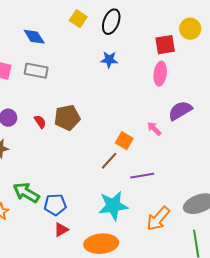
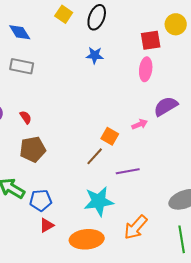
brown pentagon: (67, 118) -> (33, 149), moved
pink arrow: (154, 129) -> (140, 124), turned 112
orange arrow: (158, 219) -> (136, 227), moved

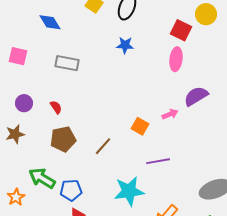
red square: (151, 40) -> (181, 30), turned 35
gray rectangle: (22, 66) -> (67, 63), moved
brown line: (95, 156) -> (103, 146), moved

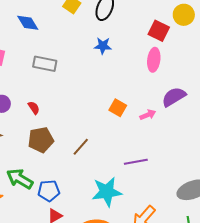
orange square: (140, 126) -> (118, 108), moved

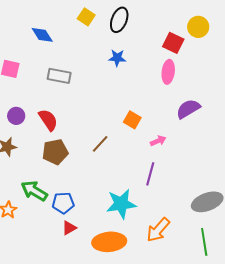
red semicircle: (34, 108) -> (48, 120), size x1.6
pink arrow: (148, 115) -> (158, 141), moved
brown line: (81, 147) -> (100, 144), moved
purple line: (136, 162) -> (150, 174), turned -65

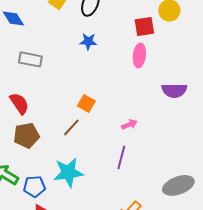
red square: (173, 43) -> (144, 26), turned -35
purple semicircle: (188, 109) -> (174, 90), moved, turned -150
orange square: (132, 120) -> (86, 103), moved
cyan star: (121, 204) -> (68, 172), moved

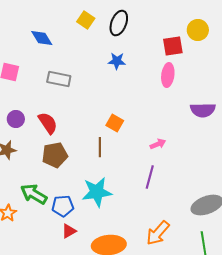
brown line: (71, 127) -> (100, 147), turned -42

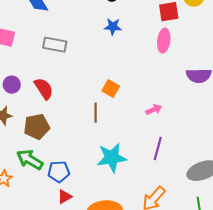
brown pentagon: (55, 155) -> (37, 127), moved
purple line: (150, 177) -> (158, 149), moved
cyan star: (97, 192) -> (112, 158), moved

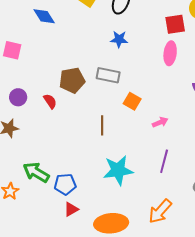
gray rectangle: (55, 45) -> (108, 75), moved
red semicircle: (44, 89) -> (50, 101), size x0.7
orange square: (111, 89) -> (132, 101), moved
brown pentagon: (37, 127) -> (72, 80), moved

